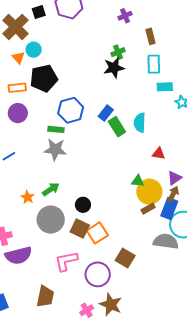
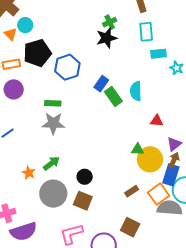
blue hexagon: (71, 110) -> (67, 67), moved
brown rectangle: (148, 209) -> (132, 191), moved
orange square: (97, 233) -> (158, 194), moved

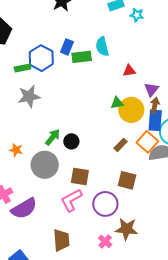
blue hexagon: (67, 67) -> (41, 58), moved
green rectangle: (113, 97) -> (82, 57), turned -48
green rectangle: (53, 103) -> (23, 68), moved
green arrow: (51, 163) -> (53, 137), moved
brown square: (83, 201) -> (80, 177), moved

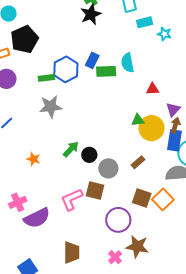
orange square: (147, 142) -> (163, 199), moved
gray circle: (45, 165) -> (108, 168), moved, size x0.7
pink L-shape: (71, 200) -> (72, 199), moved

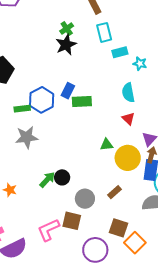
cyan semicircle: (128, 63) -> (128, 93), moved
red triangle: (153, 89) -> (128, 119), turned 48
green triangle: (138, 120) -> (107, 145), moved
black circle: (89, 155) -> (62, 177), moved
orange square: (163, 199) -> (135, 243), moved

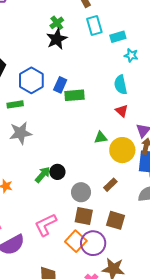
cyan rectangle: (120, 52) -> (118, 37), moved
blue hexagon: (42, 100) -> (31, 80), moved
brown square: (72, 221) -> (84, 216), moved
orange square: (135, 243) -> (76, 241), moved

